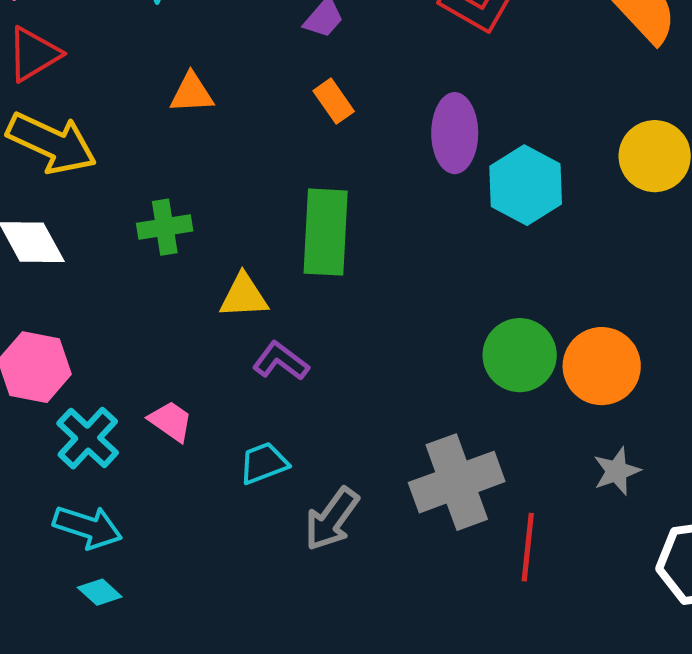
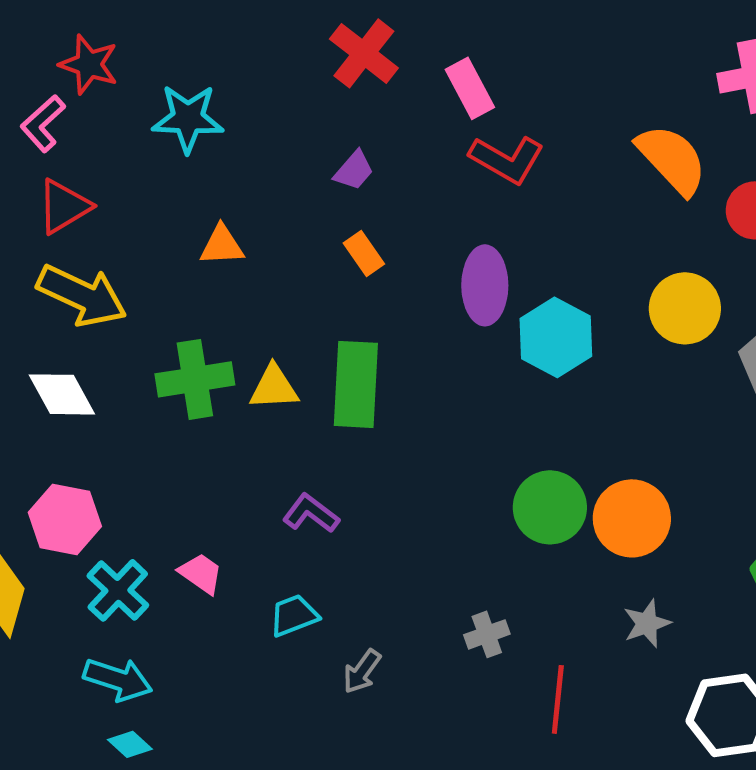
green cross: (165, 227) -> (195, 379), size x1.4
yellow triangle: (244, 296) -> (274, 387), moved
gray cross: (457, 482) -> (487, 634), size x0.5
gray arrow: (332, 519) -> (362, 671), size x0.7

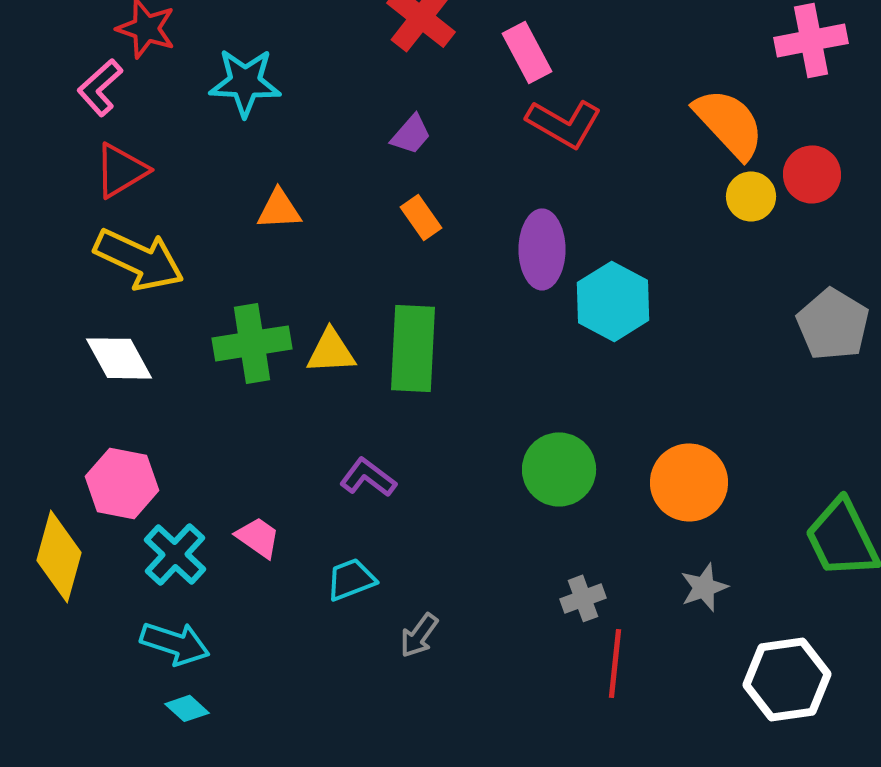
yellow circle: (685, 308) -> (751, 196), moved, size x0.7
green circle: (550, 507) -> (559, 469), moved
gray cross: (487, 634) -> (583, 598), moved

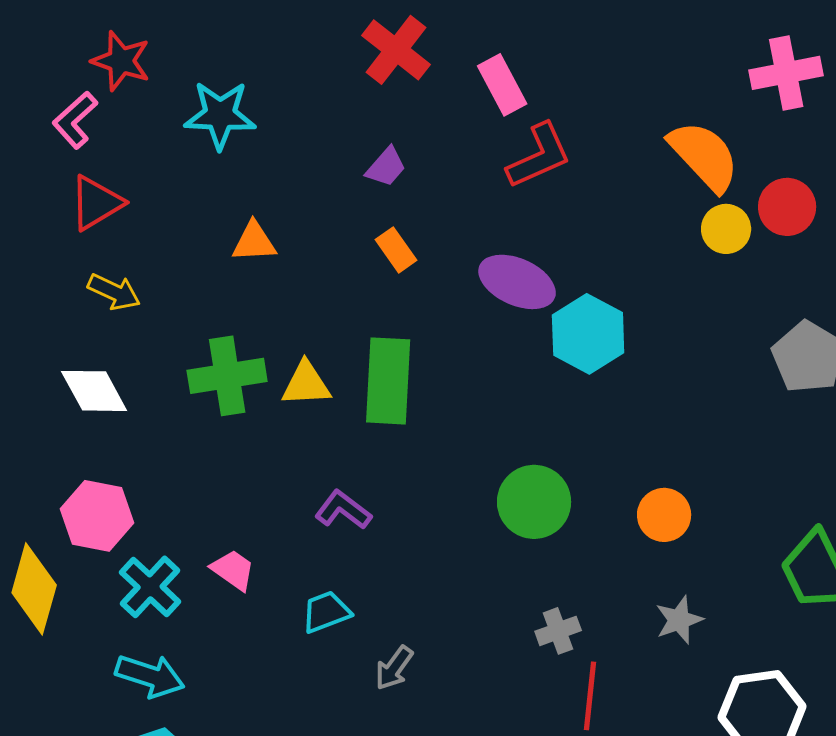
red L-shape: (564, 123) -> (539, 156), turned -54
purple ellipse: (542, 249) -> (517, 282), turned -66
yellow arrow: (139, 259) -> (114, 292), size x0.6
orange circle: (689, 482) -> (664, 515), size x0.7

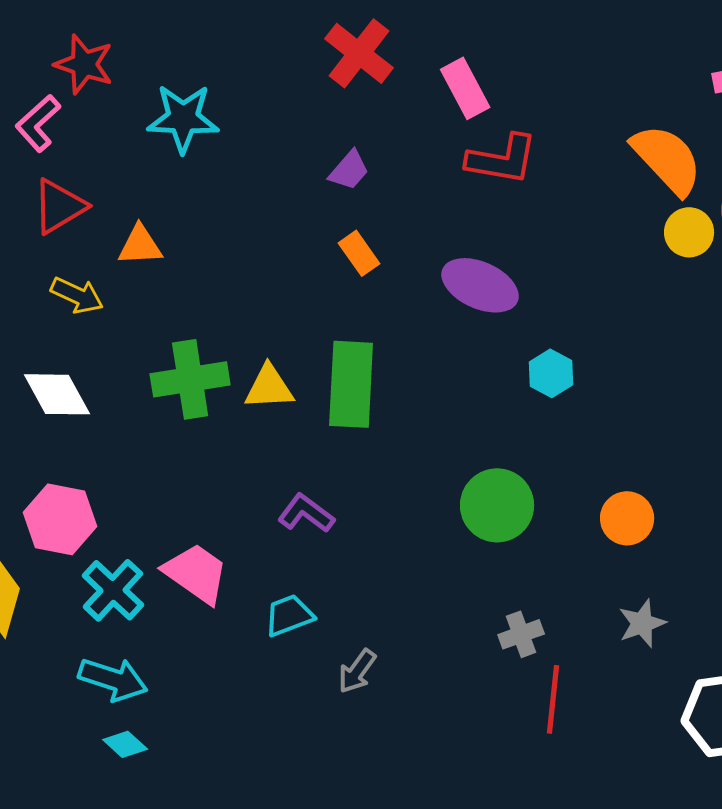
red L-shape: (539, 156) -> (502, 159), turned 34
orange triangle: (254, 242) -> (140, 245), moved
cyan hexagon: (588, 334) -> (551, 373), moved, size x0.6
pink trapezoid: (233, 570) -> (196, 573), size x1.5

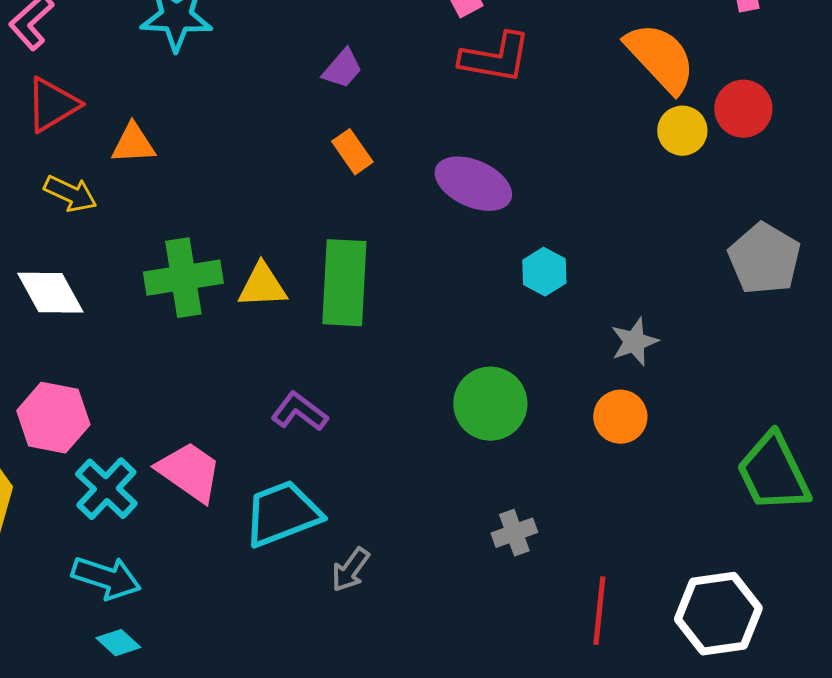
cyan trapezoid: (289, 615) -> (282, 514), size x1.6
gray star: (642, 623) -> (634, 342), moved
red line: (553, 699) -> (599, 611), moved

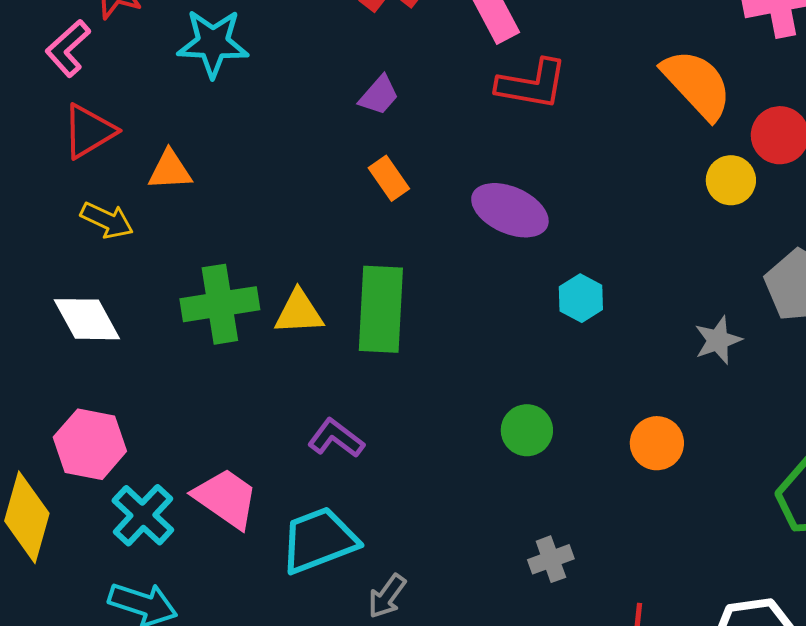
yellow circle: (682, 131) -> (731, 180), moved
gray star: (634, 342) -> (718, 340), moved
green circle: (490, 404) -> (527, 430), size x0.7

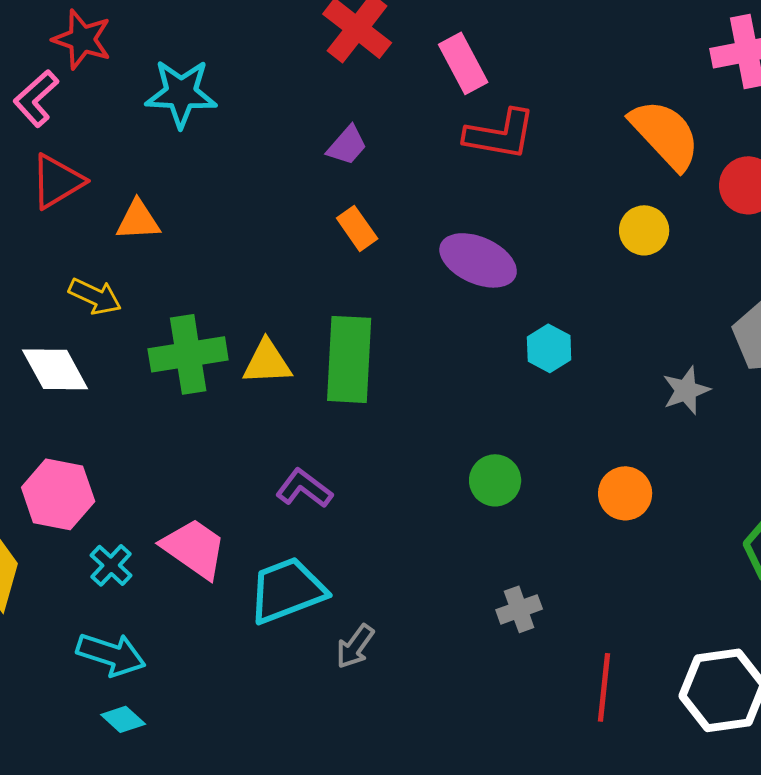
yellow circle: (731, 180) -> (644, 230), moved
yellow arrow: (107, 220) -> (95, 296), moved
cyan cross: (143, 515) -> (111, 565), size x0.7

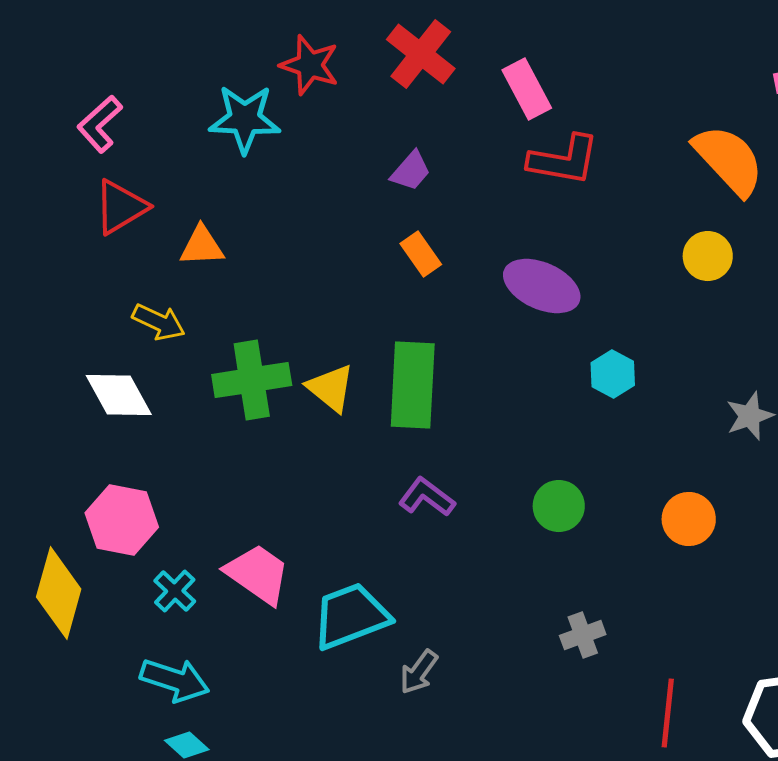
red star: (82, 39) -> (310, 65), moved
yellow triangle: (267, 362) -> (331, 388), turned 42
purple L-shape: (304, 488) -> (427, 497), moved

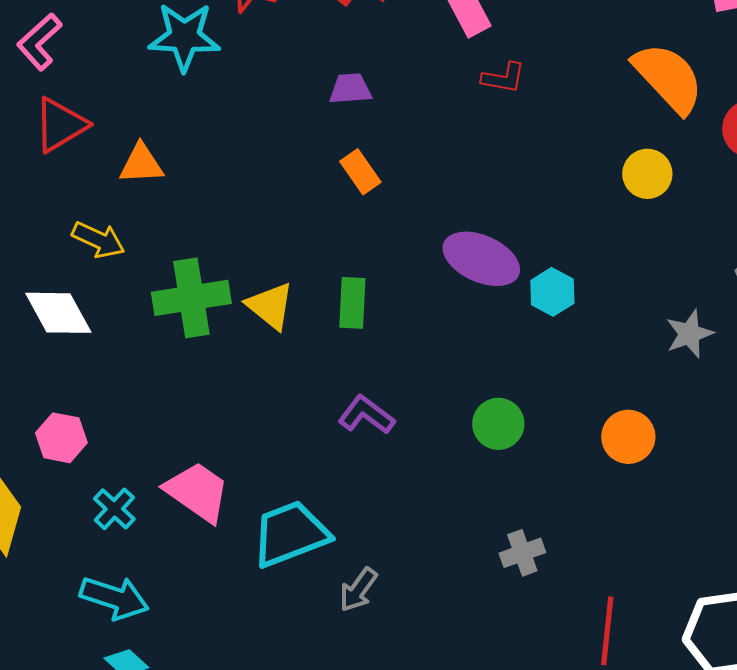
red L-shape: (564, 160) -> (503, 78), size x0.6
purple trapezoid: (411, 171) -> (350, 89), turned -135
purple ellipse: (542, 286) -> (481, 259), moved
green rectangle: (413, 385) -> (352, 303), size x0.6
pink hexagon: (122, 520) -> (61, 438), size x0.7

